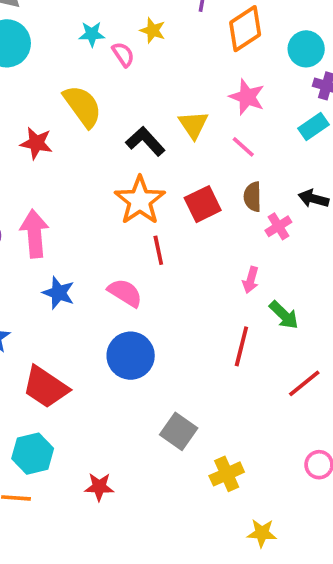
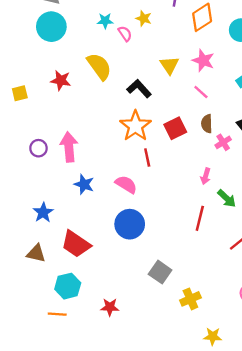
yellow triangle: (193, 125) -> (169, 65), moved
red star: (36, 143) -> (61, 80), moved

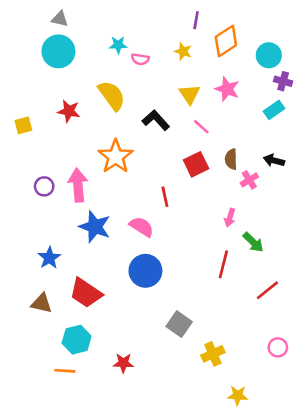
yellow star: (144, 18) -> (183, 51), moved
pink semicircle: (125, 34) -> (140, 59), turned 133
pink line: (201, 92) -> (201, 127), moved
orange star: (135, 126) -> (116, 157), moved
blue star: (84, 184) -> (95, 227), size x1.4

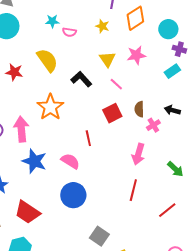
pink star: (227, 89) -> (136, 55), turned -30
pink arrow: (230, 218) -> (138, 154), size x1.5
green arrow: (253, 242) -> (175, 169), moved

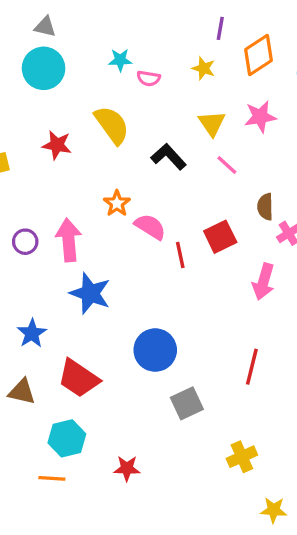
orange star: (50, 107) -> (117, 203), size x0.6
red square: (112, 113) -> (220, 237), moved
pink semicircle: (70, 161) -> (150, 227), moved
red line: (133, 190) -> (252, 367), moved
gray square: (99, 236) -> (187, 403), moved, turned 30

